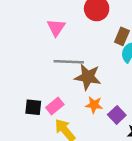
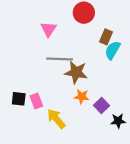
pink rectangle: (55, 106) -> (36, 101), moved, turned -72
black square: (33, 107) -> (19, 99), moved

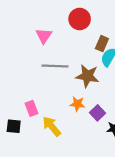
brown star: (76, 72) -> (87, 76), moved
black square: (19, 99) -> (14, 126), moved

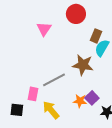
gray line: (55, 66) -> (54, 80), moved, turned -30
orange star: (77, 104) -> (80, 101), moved
pink rectangle: (32, 108) -> (33, 94), turned 32

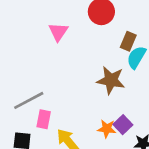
gray line: (54, 80) -> (29, 100), moved

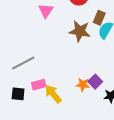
brown star: (111, 80) -> (80, 31), moved
pink rectangle: (44, 119) -> (39, 85), moved, turned 64

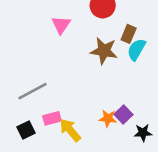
black square: (18, 94) -> (26, 130), turned -32

